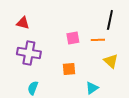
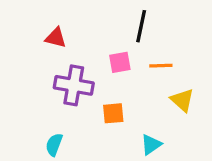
black line: (110, 20) -> (141, 26), moved
red triangle: (23, 23) -> (56, 38), moved
purple cross: (29, 53) -> (74, 85), moved

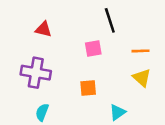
black line: (141, 26) -> (110, 20), turned -30
orange line: (161, 66) -> (140, 51), moved
purple cross: (74, 85) -> (36, 73), moved

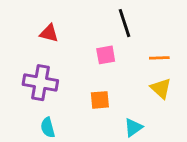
cyan semicircle: (42, 112) -> (48, 127), turned -36

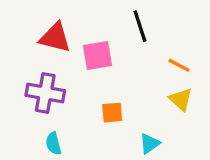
red triangle: (49, 33) -> (55, 38), size x1.5
pink square: (106, 55) -> (97, 55), moved, size x1.4
orange line: (159, 58) -> (179, 65), turned 30

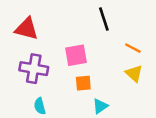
red triangle: (55, 38) -> (26, 29), moved
pink square: (97, 55) -> (76, 55), moved
cyan triangle: (150, 144) -> (100, 106), moved

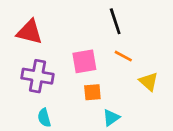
orange line: (133, 48) -> (123, 56), moved

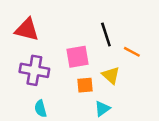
black line: (115, 21) -> (106, 35), moved
orange line: (123, 56) -> (132, 52), moved
yellow triangle: (149, 82) -> (111, 75), moved

